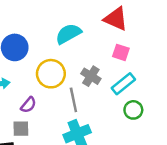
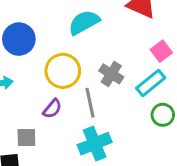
pink square: (121, 52) -> (161, 51), moved, turned 35
purple semicircle: (28, 105) -> (52, 109), moved

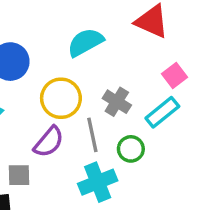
purple semicircle: (52, 109) -> (49, 142), size x1.4
green circle: (163, 115) -> (131, 149), moved

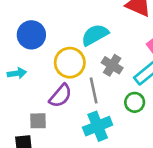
cyan semicircle: (85, 42) -> (95, 35), moved
green circle: (131, 149) -> (135, 102), moved

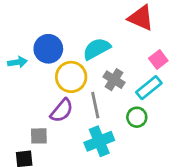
blue circle: (31, 35) -> (48, 49), moved
cyan arrow: (17, 73) -> (17, 62), moved

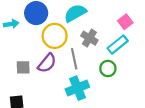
gray square: (39, 136) -> (23, 67), moved

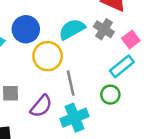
gray cross: (89, 38) -> (104, 29), moved
purple semicircle: (47, 63) -> (41, 106), moved

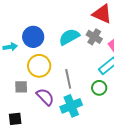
yellow circle: (48, 56) -> (39, 66), moved
purple semicircle: (41, 106) -> (45, 97), turned -84

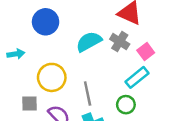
blue circle: (33, 37) -> (46, 22), moved

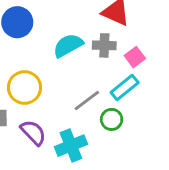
gray cross: (120, 42) -> (104, 45), turned -30
gray line: (88, 93) -> (87, 101), moved, turned 65

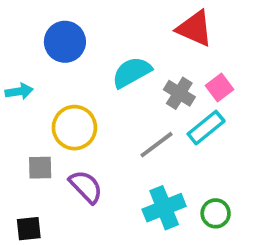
gray cross: (104, 45) -> (179, 93), moved, turned 30
green circle: (112, 119) -> (216, 213), moved
cyan cross: (71, 146) -> (164, 208), moved

